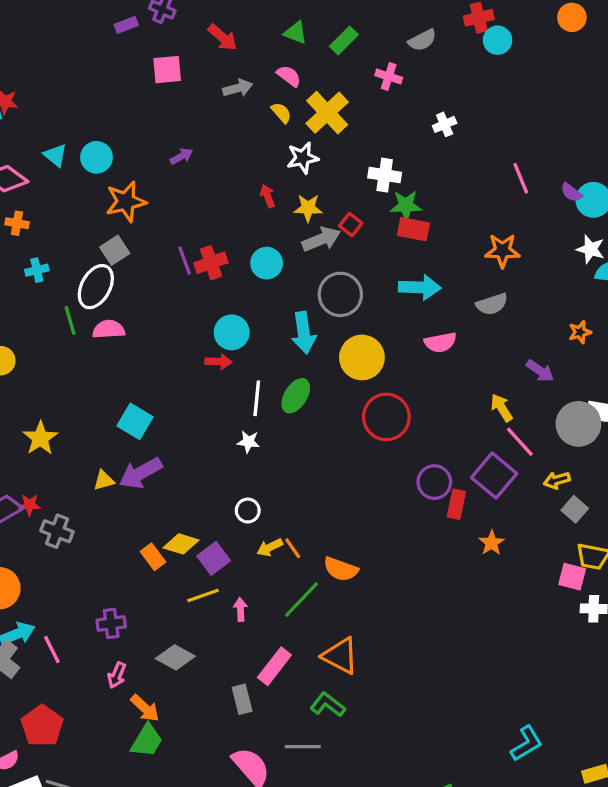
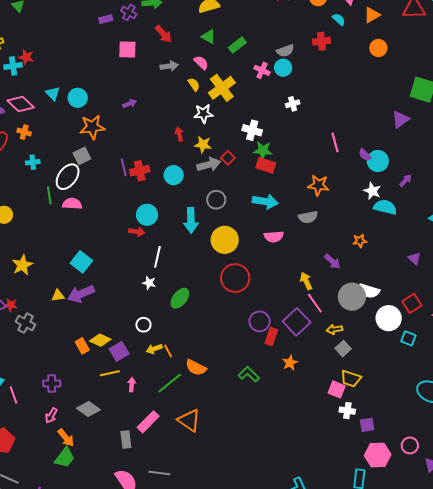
cyan circle: (498, 40) -> (283, 68), moved
gray circle: (340, 294) -> (216, 200), size x0.7
green ellipse: (296, 396) -> (180, 298), moved
green L-shape: (328, 705) -> (249, 374), moved

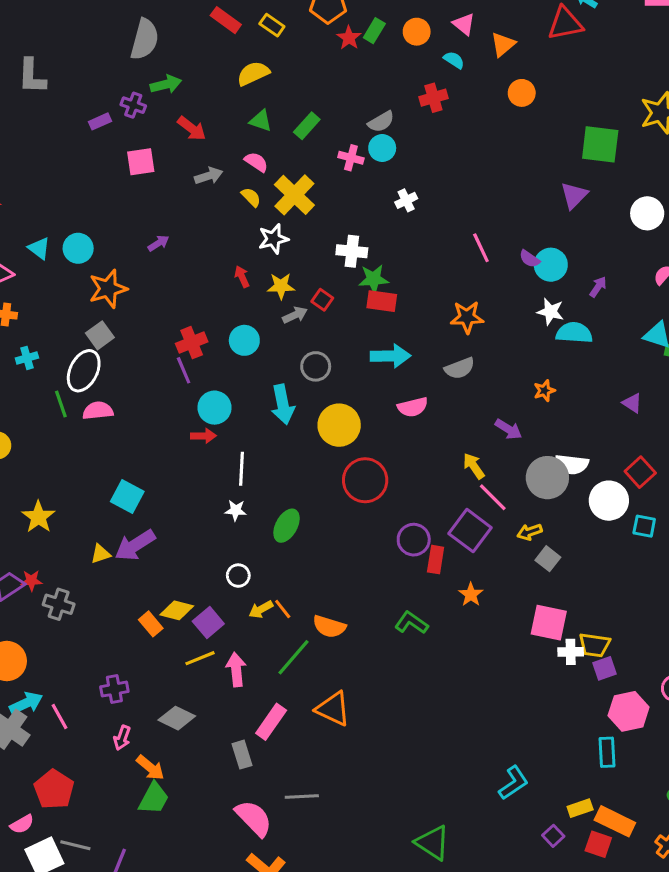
gray arrow: (209, 165) -> (295, 315), size x0.7
purple line: (124, 167) -> (184, 370), moved
yellow trapezoid: (351, 379) -> (595, 645), moved
pink arrow: (132, 385) -> (236, 670), size x1.5
pink square: (337, 389) -> (549, 623), size x1.4

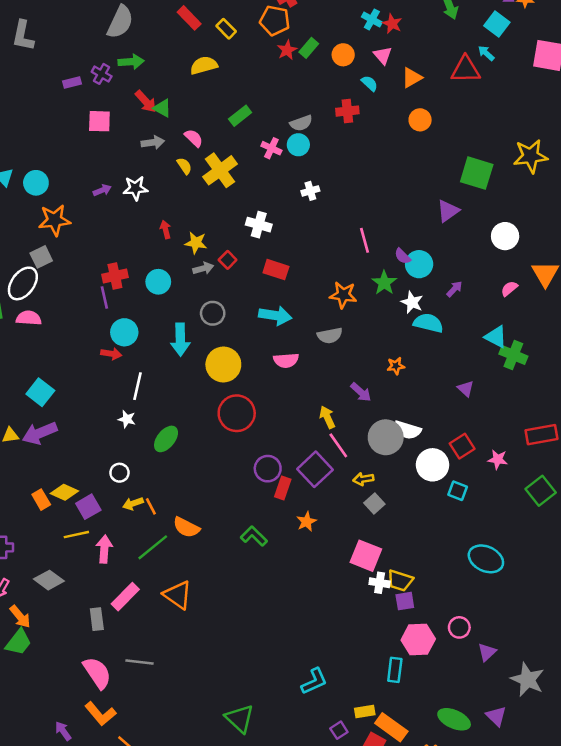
green triangle: (261, 121) -> (162, 108), moved
white star: (273, 239) -> (135, 188), moved
green star: (373, 279) -> (384, 283), moved, turned 30

